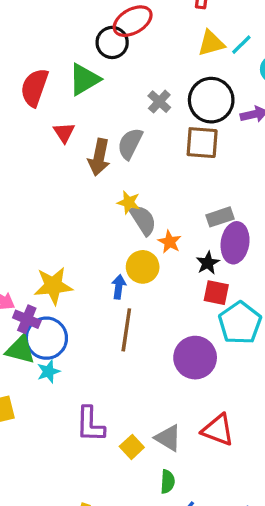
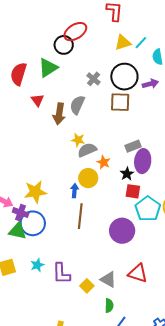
gray semicircle: (143, 220) -> (87, 150), turned -78
cyan star: (48, 372) -> (37, 265), moved

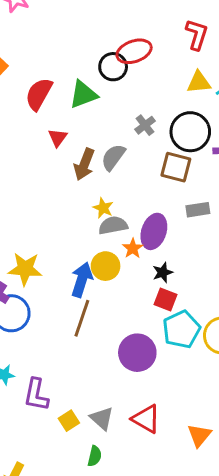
gray rectangle: (133, 146) -> (198, 210), moved
purple ellipse: (143, 161) -> (154, 231), moved
blue arrow: (74, 191) -> (82, 280), size x1.6

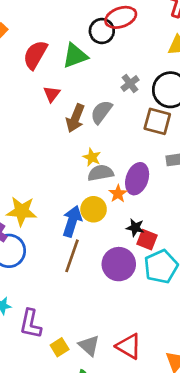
black star: (163, 272) -> (135, 228), moved, turned 30
purple circle: (137, 353) -> (119, 264), moved

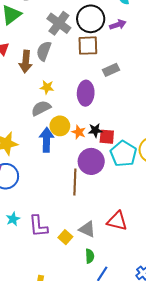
gray cross: (130, 84) -> (59, 23), size x1.6
gray semicircle: (101, 173) -> (41, 108), moved
orange star: (118, 194) -> (79, 132), moved
brown line: (72, 256) -> (75, 182), moved

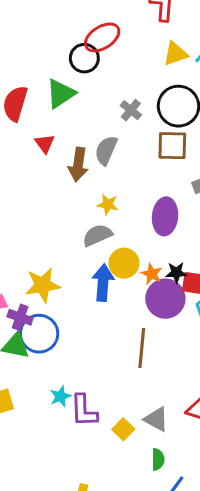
gray cross: (59, 23) -> (131, 110), size x0.6
purple circle: (91, 161) -> (165, 299), moved
cyan star: (13, 219) -> (60, 396), moved

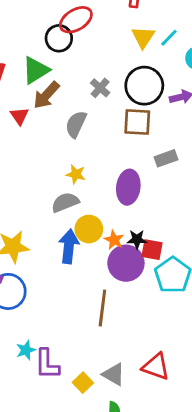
yellow triangle: (175, 54) -> (143, 37), turned -40
brown arrow: (78, 164) -> (46, 95), moved, turned 32

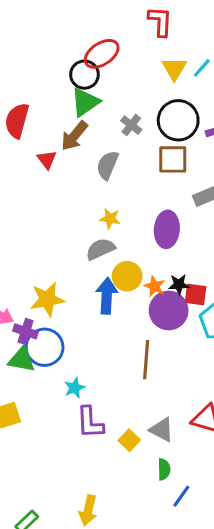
green triangle: (36, 70) -> (85, 102), moved
cyan star: (26, 350) -> (75, 388), moved

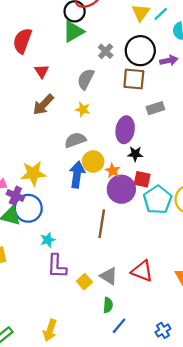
brown arrow: (74, 136) -> (43, 105), moved
yellow star: (110, 219) -> (83, 109), moved
black star: (179, 285) -> (135, 154), moved

